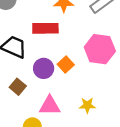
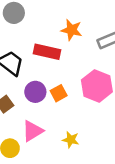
pink triangle: (50, 106) -> (33, 131), turned -45

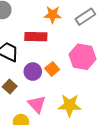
pink triangle: (33, 131) -> (37, 104), turned -30
yellow star: (71, 140) -> (70, 105), size x1.6

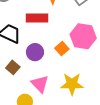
orange square: (52, 69) -> (62, 49), moved

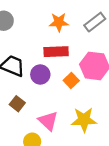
red rectangle: (37, 18) -> (56, 52), moved
purple circle: (35, 52) -> (40, 74), moved

